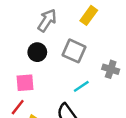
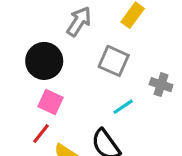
black circle: (37, 52) -> (44, 61), moved, size x1.5
pink square: (25, 83) -> (51, 102), turned 30

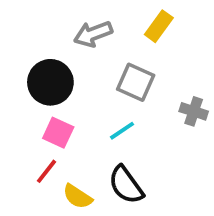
gray arrow: (79, 21) -> (93, 34), turned -144
cyan line: (123, 107) -> (122, 131), moved

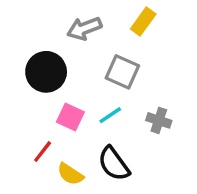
gray cross: (194, 111) -> (159, 120), moved
pink square: (58, 133) -> (70, 117), moved

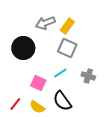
yellow rectangle: (143, 22) -> (67, 26), moved
pink square: (70, 117) -> (38, 83), moved
red line: (43, 152) -> (15, 104), moved

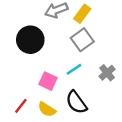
gray square: (67, 48) -> (82, 40), turned 30
gray cross: (88, 76) -> (107, 73), turned 32

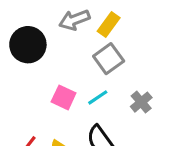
black circle: (30, 40) -> (28, 45), moved
pink square: (48, 81) -> (64, 97), moved

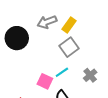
pink square: (64, 97) -> (45, 81), moved

